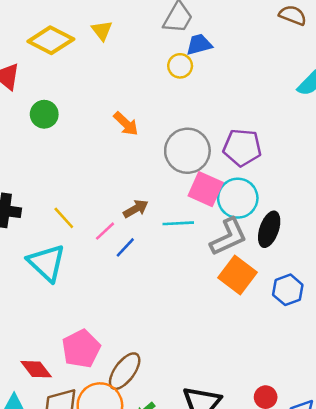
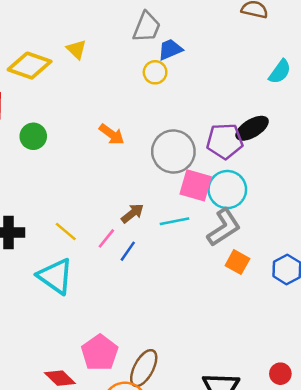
black ellipse: (269, 229) -> (252, 128), moved, turned 48
orange square: (238, 275) -> (237, 262), size x0.7

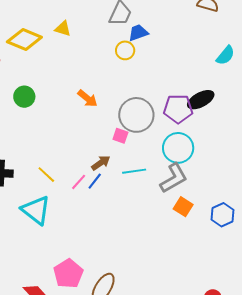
yellow triangle: (77, 49) -> (63, 29), turned -30
pink square: (196, 185) -> (120, 136), moved, size x0.6
blue line: (128, 251) -> (95, 181), moved

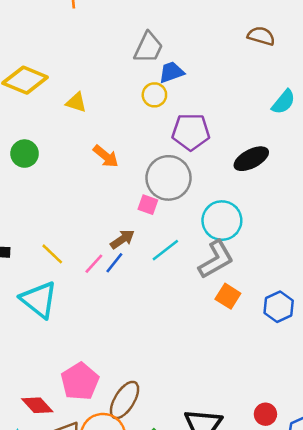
yellow triangle: (63, 29) -> (76, 102), moved
purple pentagon: (178, 109) -> (191, 132), moved
cyan line: (134, 171) -> (165, 250), turned -30

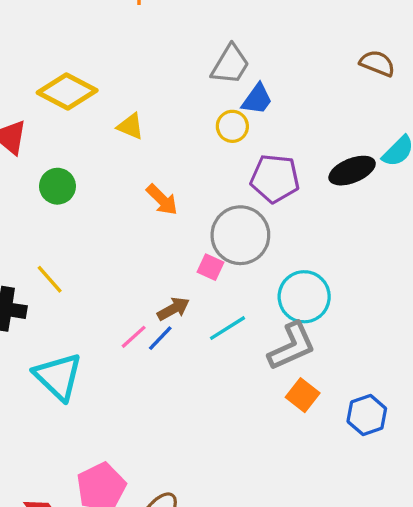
blue trapezoid: (171, 72) -> (257, 99), turned 140
black ellipse: (251, 159) -> (352, 171), moved
yellow line: (52, 254) -> (50, 279), moved

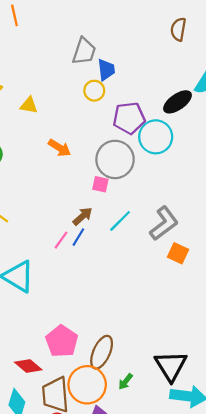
brown semicircle: (377, 63) -> (178, 29), turned -90
blue trapezoid: (257, 99) -> (106, 70), turned -30
cyan circle: (304, 297) -> (156, 137), moved

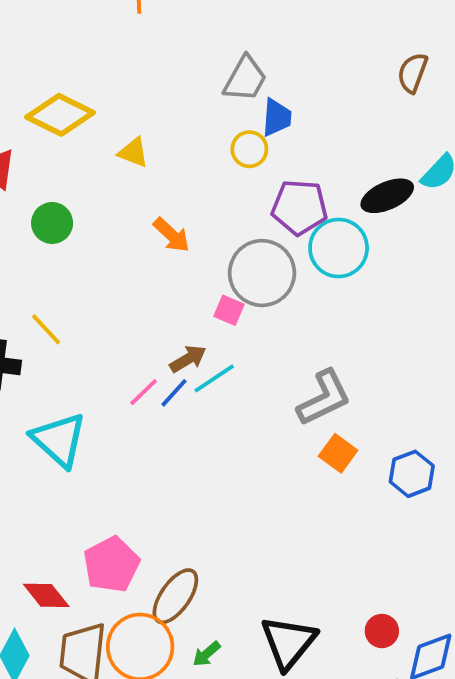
cyan line: (120, 221) -> (214, 378), moved

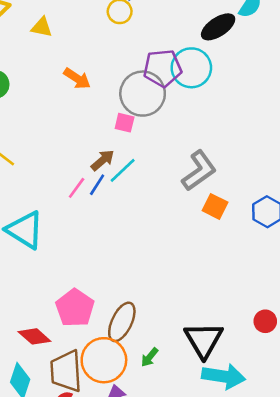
purple pentagon: (299, 207) -> (162, 68), moved

